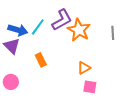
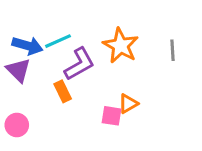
purple L-shape: (62, 20) -> (79, 64), moved
cyan line: (38, 27) -> (58, 41), turned 30
pink square: (90, 87) -> (111, 116), moved

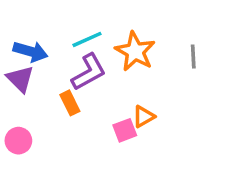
cyan line: (58, 41) -> (87, 39), moved
pink square: (111, 116) -> (125, 130), turned -30

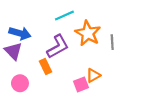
cyan line: (87, 39) -> (64, 15), moved
gray line: (193, 57) -> (112, 42), moved
pink circle: (18, 141) -> (20, 83), moved

